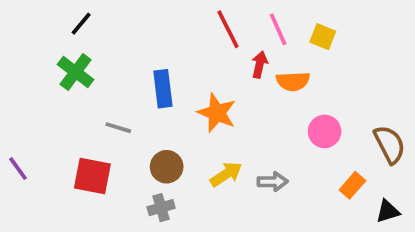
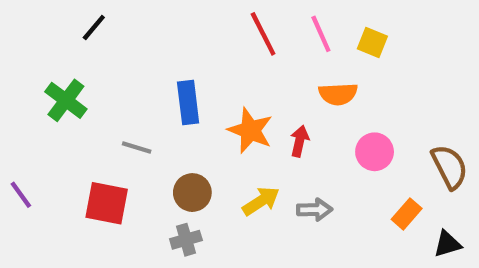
red arrow: (260, 65) -> (300, 141), moved
green cross: (76, 72) -> (66, 100), moved

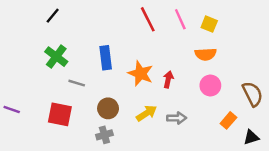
orange semicircle: (338, 94) -> (206, 54), moved
green cross: (66, 100) -> (56, 57), moved
purple line: (21, 195) -> (12, 110), turned -35

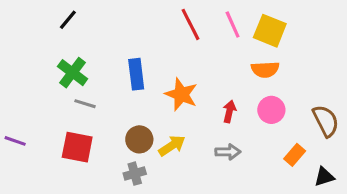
yellow square: (209, 24) -> (270, 31), size x1.5
red arrow: (168, 79) -> (229, 111), moved
gray line: (77, 83) -> (85, 104), moved
yellow arrow: (147, 113) -> (172, 146), moved

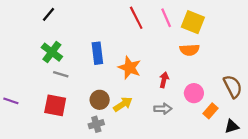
pink circle: (271, 110) -> (194, 93), moved

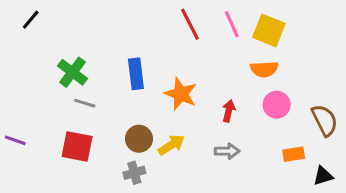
black line: (49, 14) -> (31, 20), moved
pink circle: (194, 93) -> (277, 105), moved
orange rectangle: (211, 111) -> (294, 154), turned 40

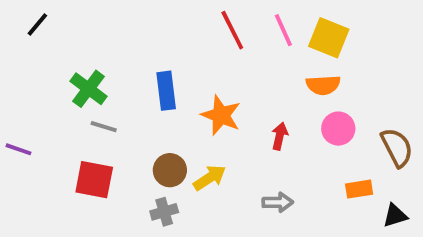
purple line: (15, 140) -> (18, 149), moved
gray arrow: (227, 151) -> (278, 202), moved

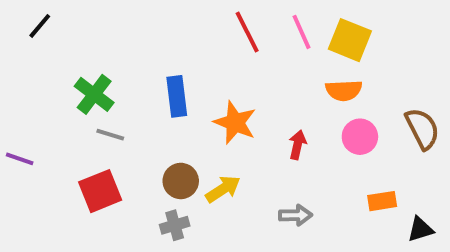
brown semicircle: (397, 147) -> (422, 129), moved
red square: (94, 180) -> (100, 191), turned -33

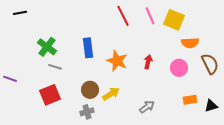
black line: (40, 26) -> (20, 13), turned 40
orange semicircle: (344, 90) -> (190, 43), moved
red arrow: (297, 145) -> (148, 62), moved
gray arrow: (295, 215) -> (147, 107), turned -35
black triangle: (420, 229) -> (211, 106), moved

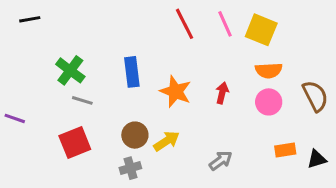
orange semicircle: (190, 43) -> (269, 70), moved

